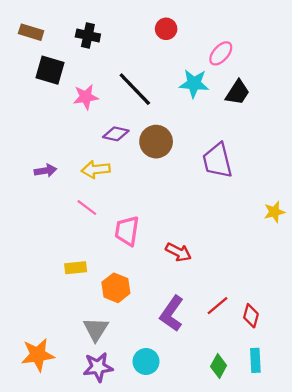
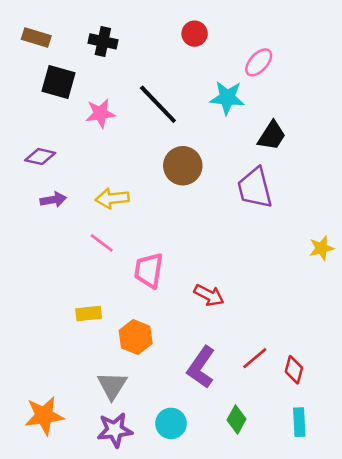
black trapezoid: (238, 92) -> (272, 136), moved
purple diamond: (116, 134) -> (40, 157), moved
green diamond: (219, 366) -> (236, 420), moved

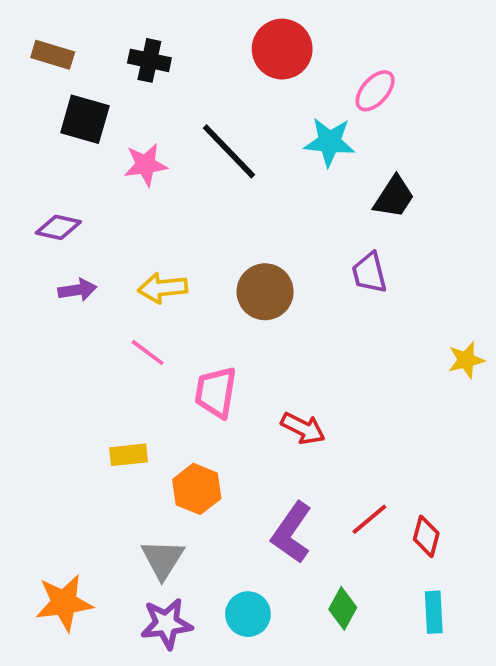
red circle: (195, 34) -> (282, 49), size x1.6
brown circle: (183, 166) -> (265, 292), moved
purple trapezoid: (255, 188) -> (369, 273), size x0.7

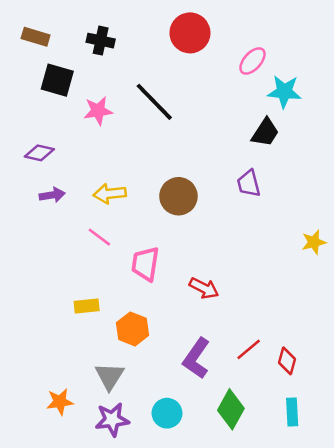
cyan star: (330, 142) -> (284, 92), moved
orange star: (64, 603) -> (60, 402), moved, size x0.7
green diamond: (343, 608) -> (231, 409), size x1.4

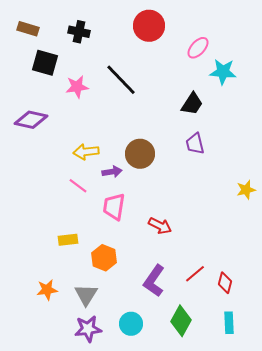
black trapezoid: (265, 132) -> (192, 104), moved
purple diamond: (39, 153) -> (31, 120), size x1.4
purple arrow: (52, 195) -> (112, 172), moved
orange star: (60, 402) -> (47, 290), moved

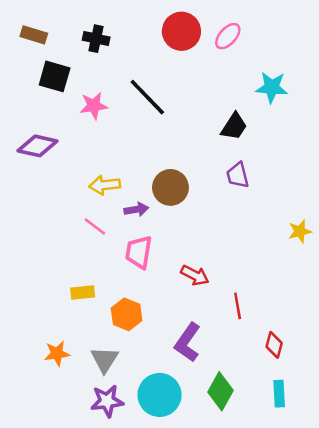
pink ellipse: (198, 48) -> (228, 36), moved
red line: (195, 274) -> (238, 306), moved, turned -60
cyan circle: (131, 324) -> (160, 395), size x1.5

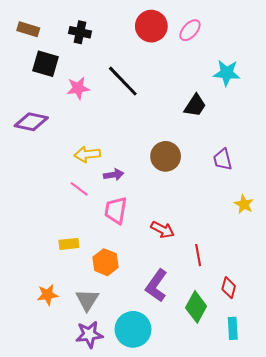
purple trapezoid: (238, 175) -> (223, 159), moved
brown circle: (170, 187) -> (166, 156), moved
yellow star: (300, 231) -> (244, 204), moved, turned -30
green diamond: (221, 391) -> (196, 307), moved

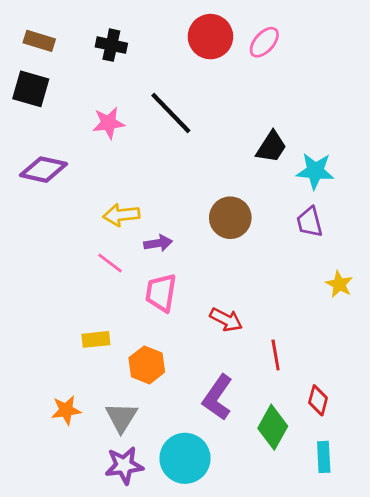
black square: (45, 64) -> (31, 89), moved
cyan star: (227, 73) -> (315, 171), moved

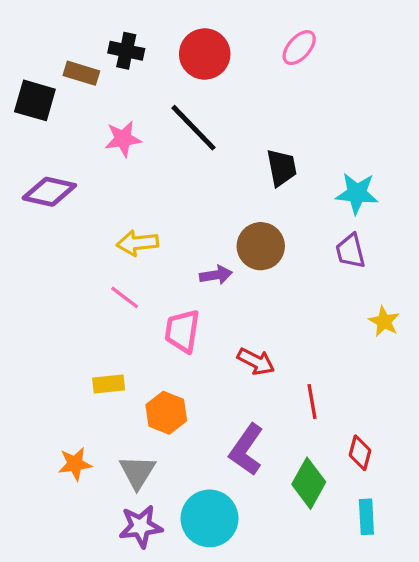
red circle: (210, 37) -> (205, 54), moved
brown rectangle: (39, 41) -> (81, 73), moved
black trapezoid: (271, 147) -> (282, 168), moved, turned -44
purple arrow: (158, 243) -> (216, 275), moved

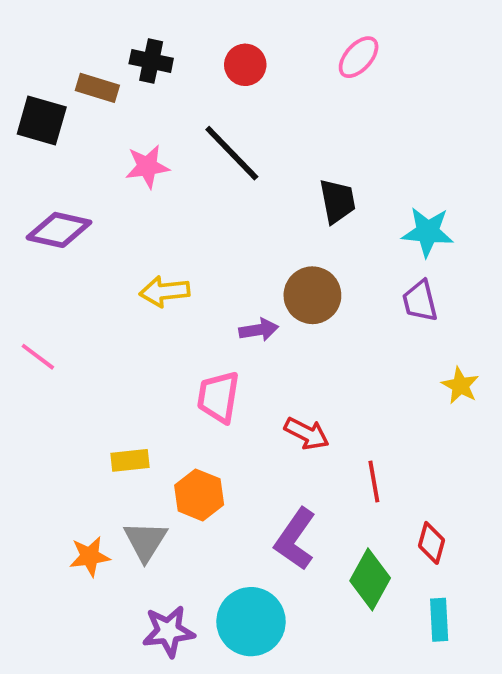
red circle: (205, 54) -> (245, 65), size x0.7
pink line: (125, 297) -> (38, 357), moved
gray triangle: (137, 472) -> (145, 541), moved

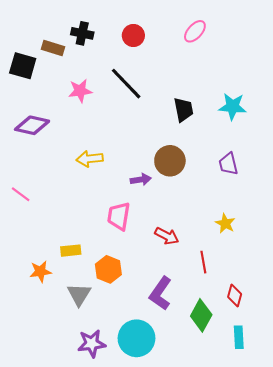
cyan star: (428, 232) -> (233, 106), moved
yellow star: (460, 385) -> (225, 223), moved
orange star: (90, 556) -> (40, 271), moved

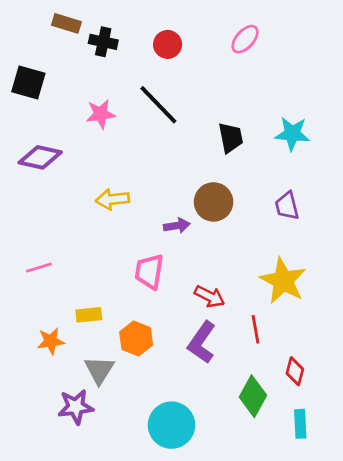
brown rectangle: (53, 48) -> (66, 23), moved
pink line: (21, 194) -> (39, 268), moved, turned -54
yellow star: (225, 223) -> (283, 281), size x1.8
purple L-shape: (161, 293) -> (202, 342), moved
purple star: (92, 344) -> (76, 407), moved

